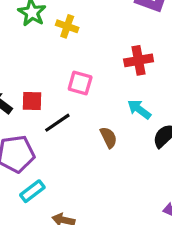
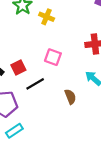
red square: (32, 101) -> (18, 68), turned -32

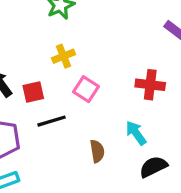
yellow cross: (47, 17) -> (63, 56), moved, turned 32

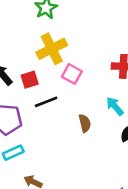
yellow cross: (63, 56) -> (52, 49), size x1.6

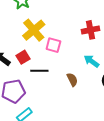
black line: (46, 102) -> (39, 71), turned 36

